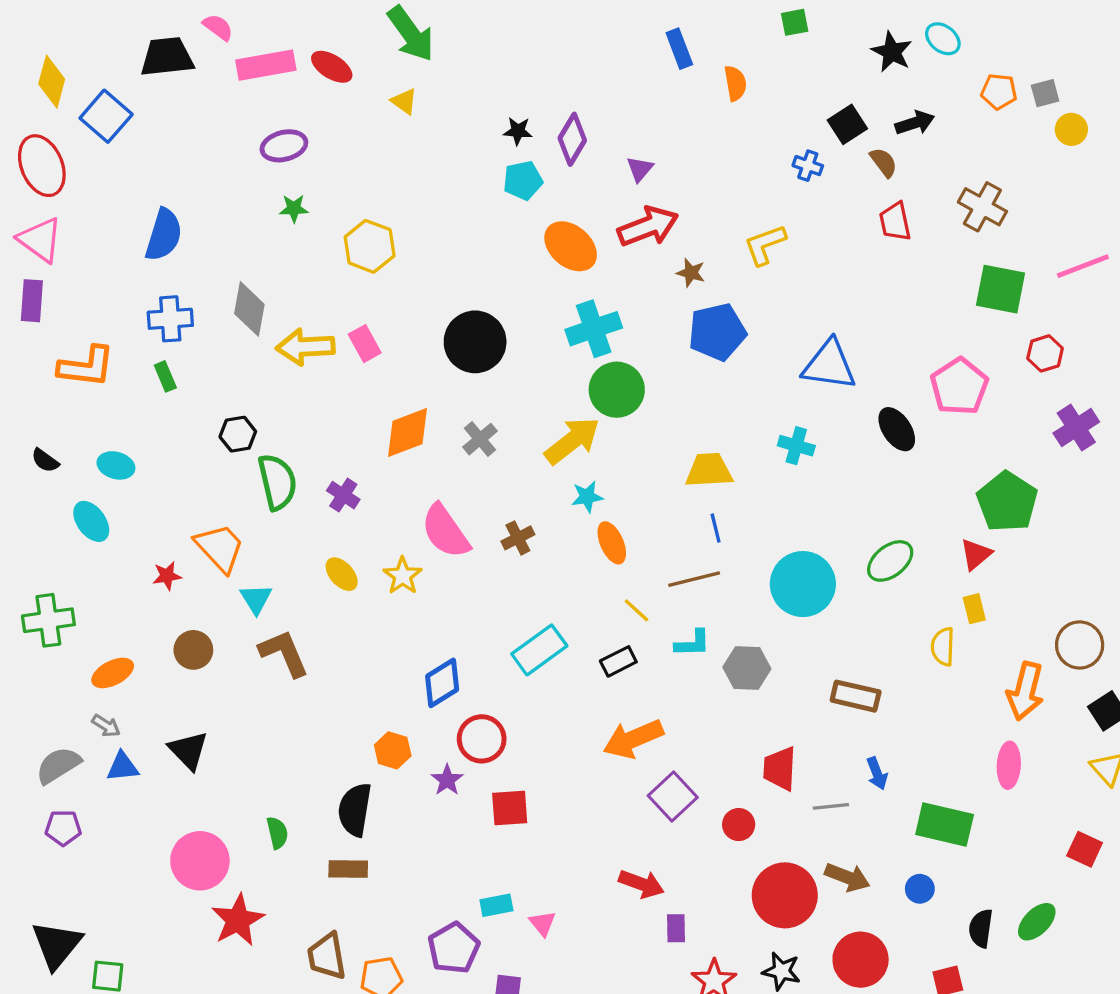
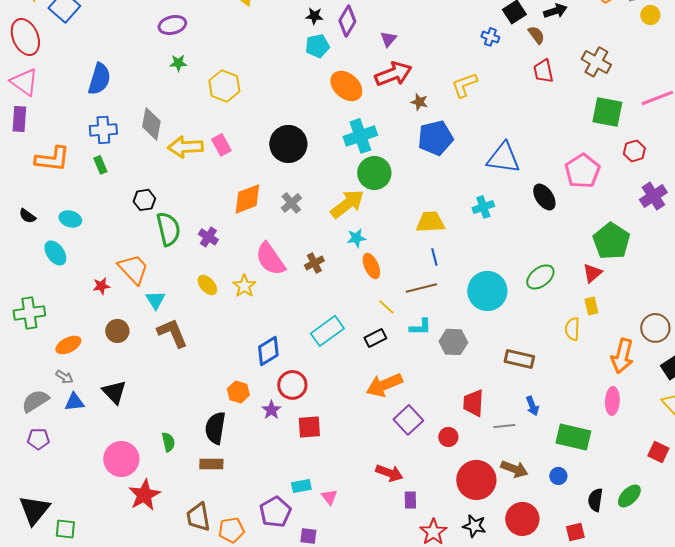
cyan cross: (796, 446) -> (483, 207), turned -35

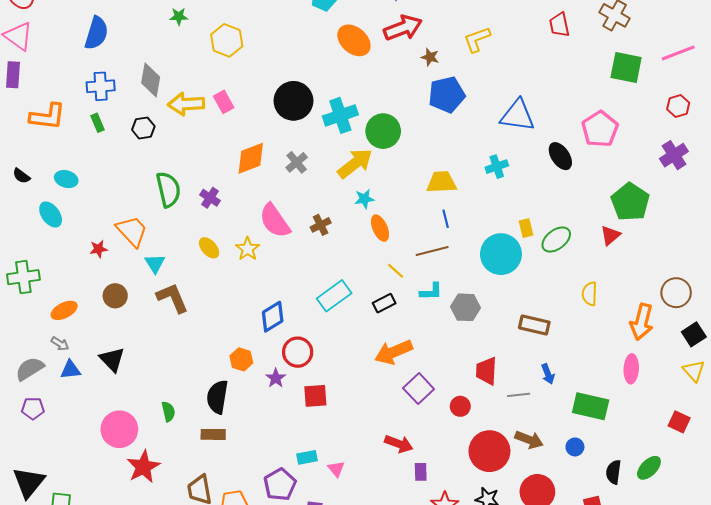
cyan cross: (360, 136) -> (340, 115), moved
red hexagon: (634, 151) -> (678, 106), moved
black hexagon: (144, 200) -> (143, 128), moved
yellow rectangle: (591, 306) -> (526, 228), moved

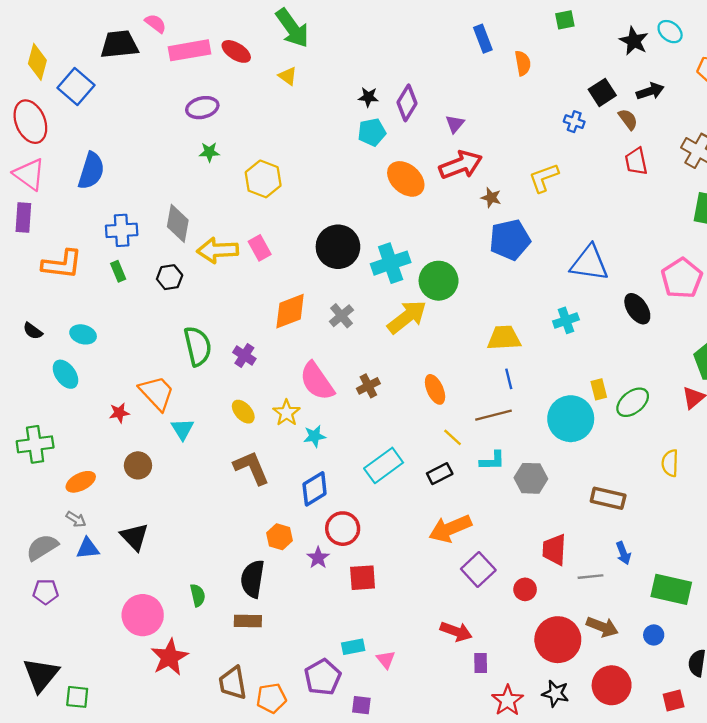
blue semicircle: (96, 33) -> (91, 171), moved
cyan star: (364, 199) -> (315, 436), moved
brown L-shape: (173, 298) -> (251, 468), moved

